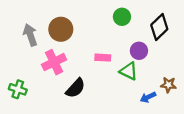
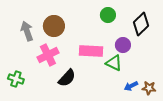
pink rectangle: (103, 58) -> (91, 51), size x1.6
brown star: (168, 85) -> (149, 88), moved

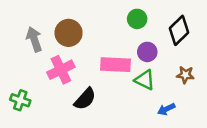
purple circle: (123, 45) -> (147, 52), moved
brown star: (149, 88) -> (185, 75), moved

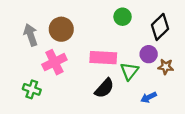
purple circle: (147, 52) -> (149, 54), moved
green triangle: (145, 80) -> (129, 71), turned 42
black semicircle: (85, 99) -> (104, 88), moved
green cross: (20, 100) -> (32, 89), moved

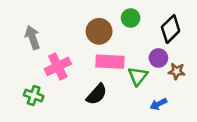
brown circle: (61, 29) -> (99, 31), moved
black semicircle: (104, 88) -> (97, 94), moved

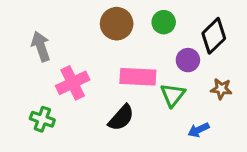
brown circle: (99, 31) -> (117, 24), moved
purple circle: (158, 58) -> (188, 60), moved

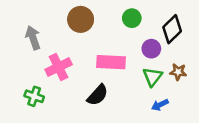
brown circle: (117, 24) -> (81, 19), moved
green triangle: (173, 95) -> (153, 77), moved

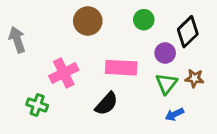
gray arrow: (33, 38) -> (17, 40), moved

